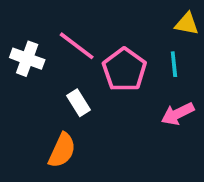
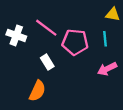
pink pentagon: (124, 70) -> (75, 42), turned -30

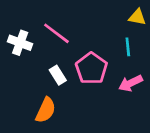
pink pentagon: (75, 42) -> (91, 68), moved, turned 30

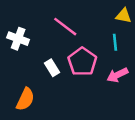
pink line: (56, 33) -> (65, 27), moved
orange semicircle: (46, 110) -> (25, 99), moved

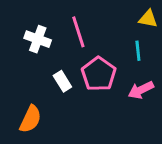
pink line: (65, 27) -> (78, 32), turned 35
white cross: (18, 39) -> (38, 39), moved

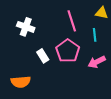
pink line: (78, 32) -> (72, 21), moved
orange semicircle: (30, 119) -> (21, 82), turned 60

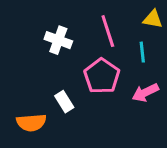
white cross: (26, 27) -> (58, 40), moved
white rectangle: (43, 56) -> (64, 102), moved

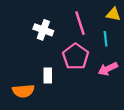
white rectangle: (64, 102) -> (48, 75), turned 32

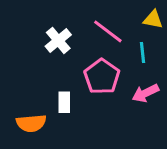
pink line: (80, 23) -> (108, 31), turned -35
white cross: (43, 30) -> (58, 40), turned 30

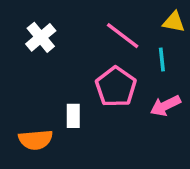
white cross: (58, 40) -> (41, 37), moved

